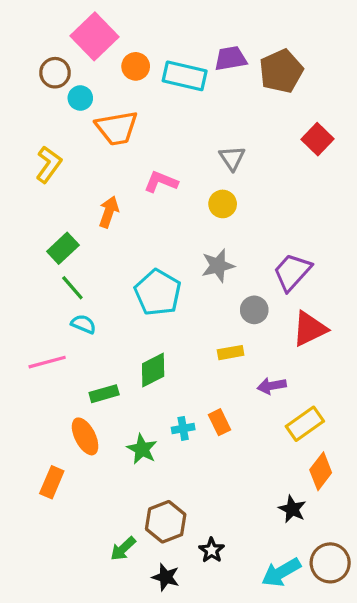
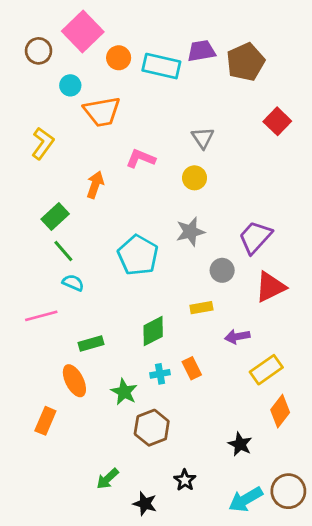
brown circle: (55, 73) -> (39, 51), moved
green diamond: (153, 370) -> (153, 331), moved
black star: (292, 509) -> (240, 444), moved
brown hexagon: (166, 522) -> (152, 428), moved

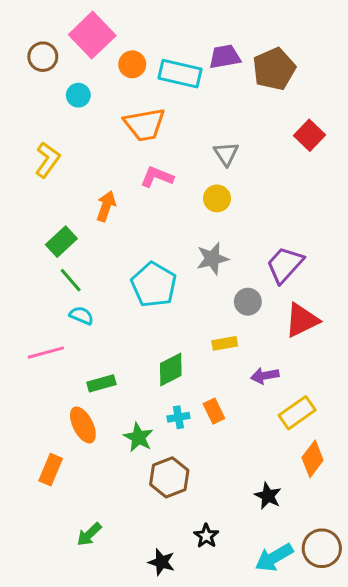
orange trapezoid: (102, 112) -> (145, 124), moved
green arrow: (108, 479) -> (89, 534), moved

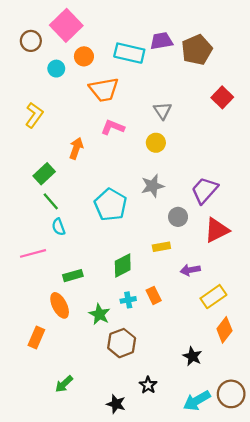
orange circle: (132, 64) -> (84, 56), moved
cyan semicircle: (81, 316) -> (58, 227), turned -133

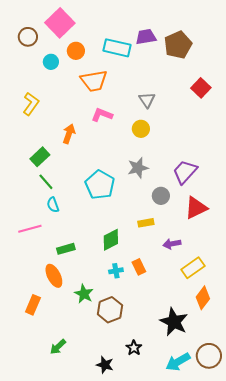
green star: (99, 314) -> (84, 294), moved
black star: (192, 356) -> (174, 322), size x1.6

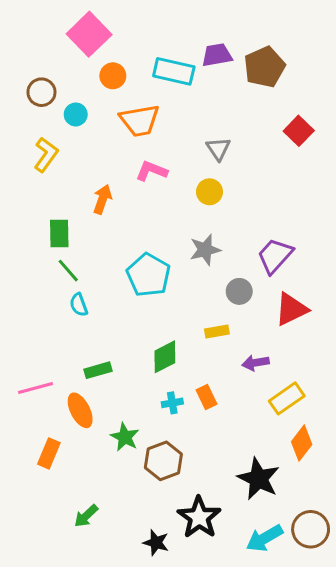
brown circle: (28, 37) -> (41, 92), moved
cyan circle: (51, 62) -> (76, 114), moved
green rectangle: (40, 157) -> (59, 233), turned -48
pink line: (30, 229) -> (36, 388), moved
black star: (134, 348) -> (199, 517), size x1.8

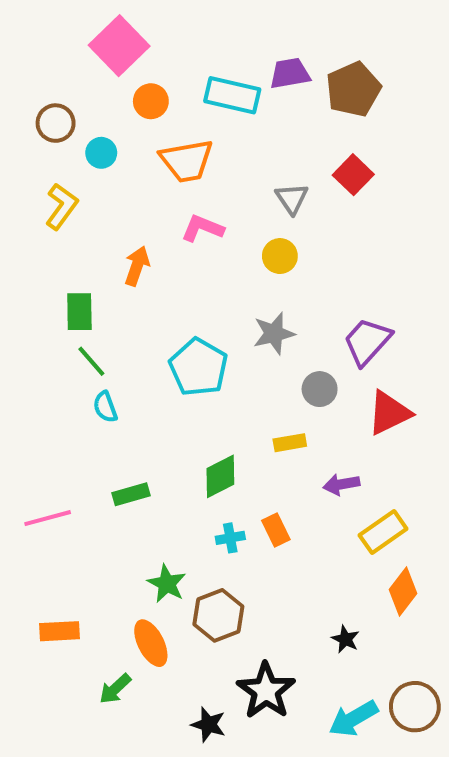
red square: (299, 131) -> (353, 175), moved
orange ellipse: (80, 410) -> (151, 643), moved
orange rectangle: (49, 453) -> (60, 631), moved, turned 64
black star: (259, 479) -> (345, 639), size x0.5

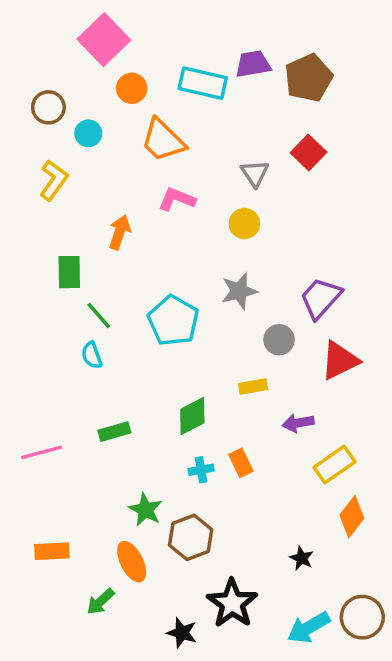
orange trapezoid: (187, 161) -> (163, 140), turned 54
green line: (91, 361) -> (99, 315), moved

